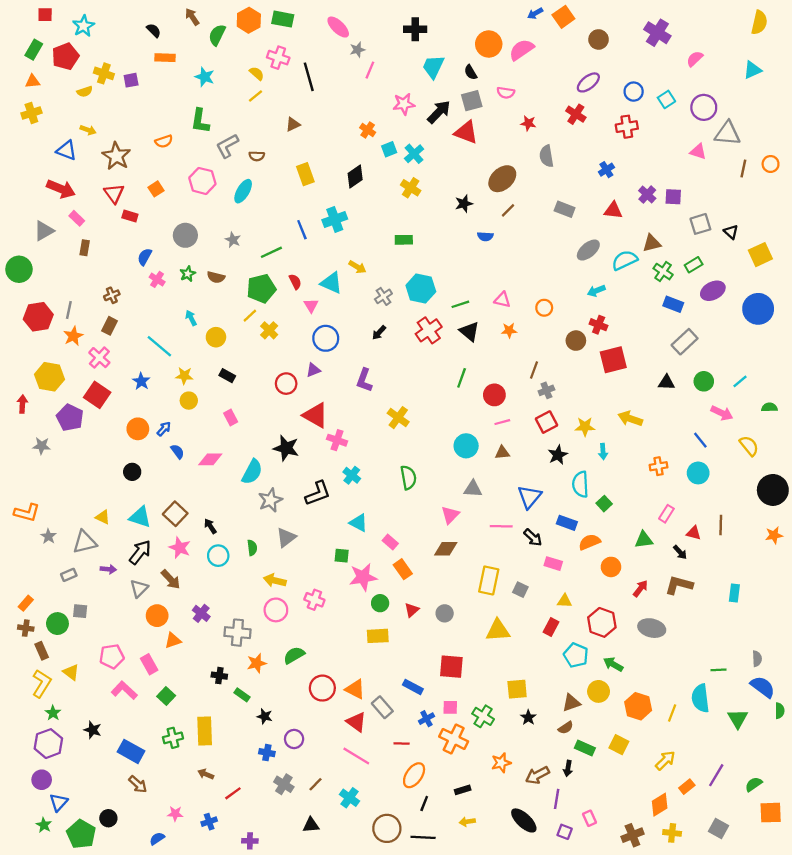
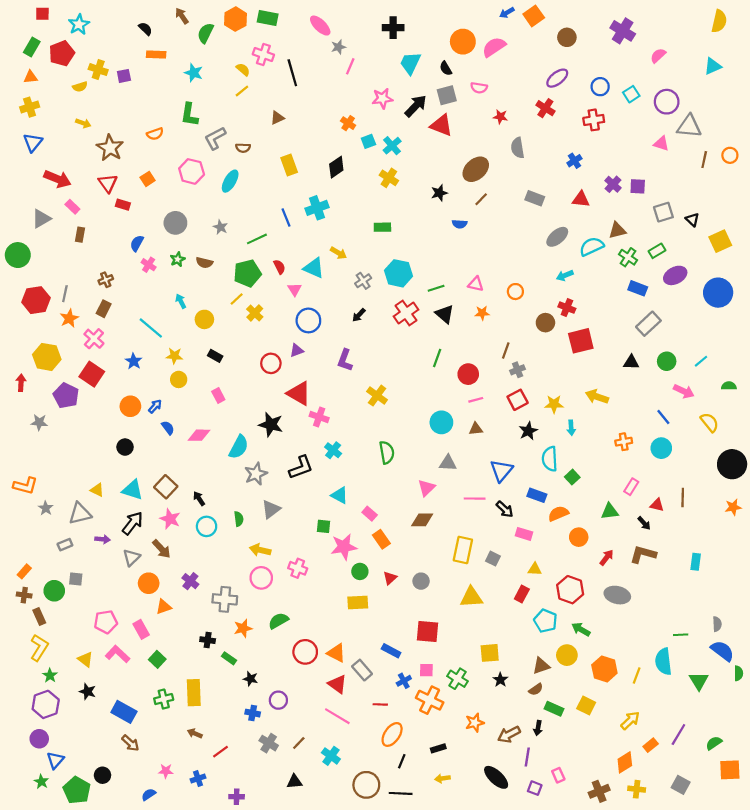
blue triangle: (67, 150) -> (33, 142), moved, turned 48
yellow triangle: (71, 672) -> (85, 659), moved

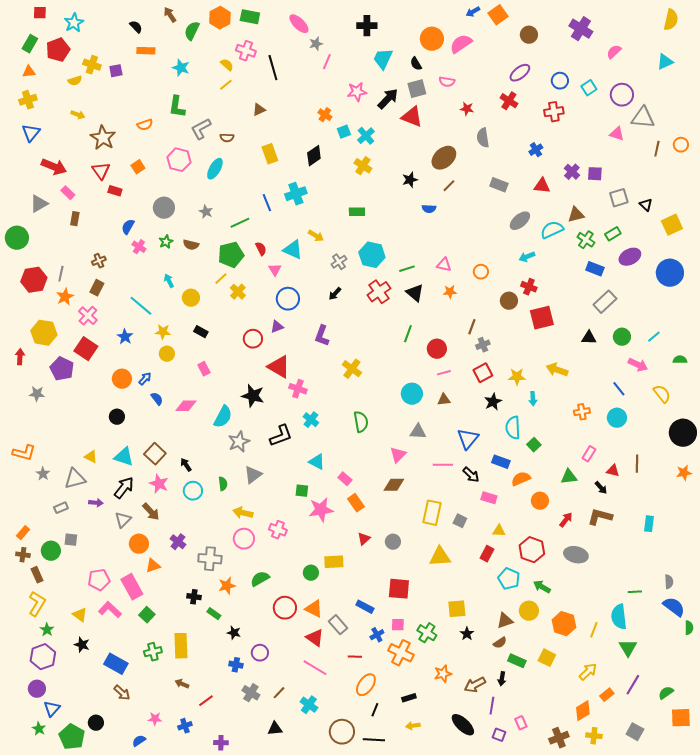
green circle: (360, 571) -> (311, 573), moved
pink rectangle: (141, 629) -> (132, 587), size x1.4
green triangle: (699, 681) -> (628, 648), moved

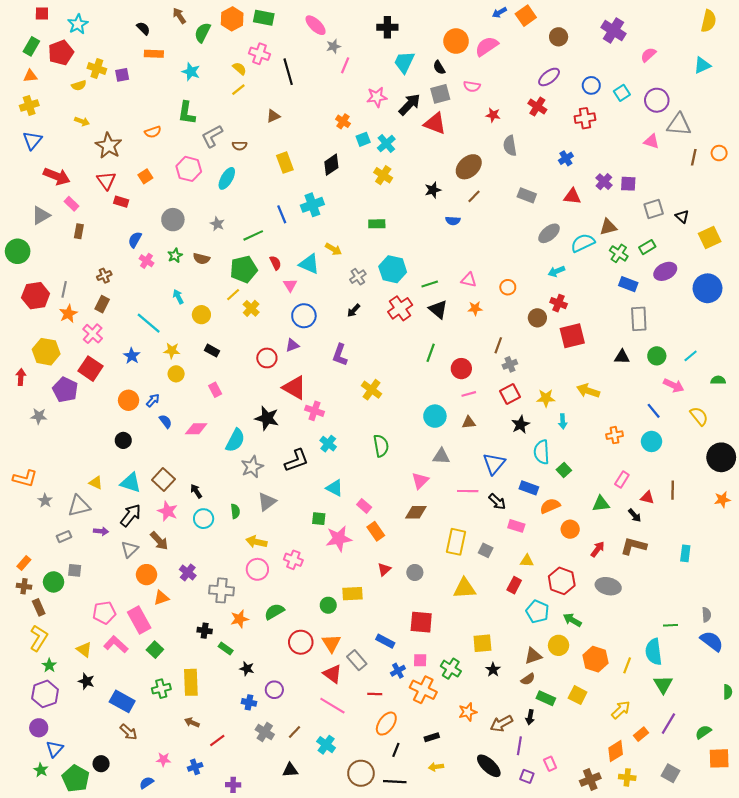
gray rectangle: (605, 302) -> (639, 319), turned -50
orange triangle: (314, 609) -> (331, 643), turned 30
green semicircle: (689, 628) -> (728, 692), moved

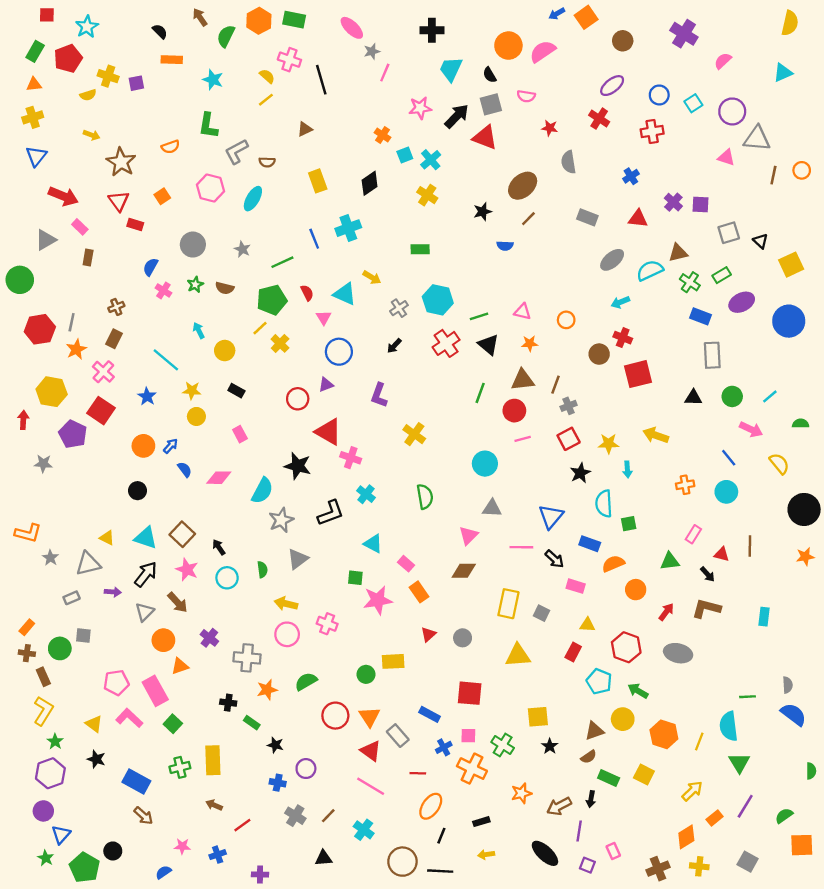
brown triangle: (469, 422) -> (523, 380), moved, size x1.5
green square: (564, 470) -> (629, 524), turned 32

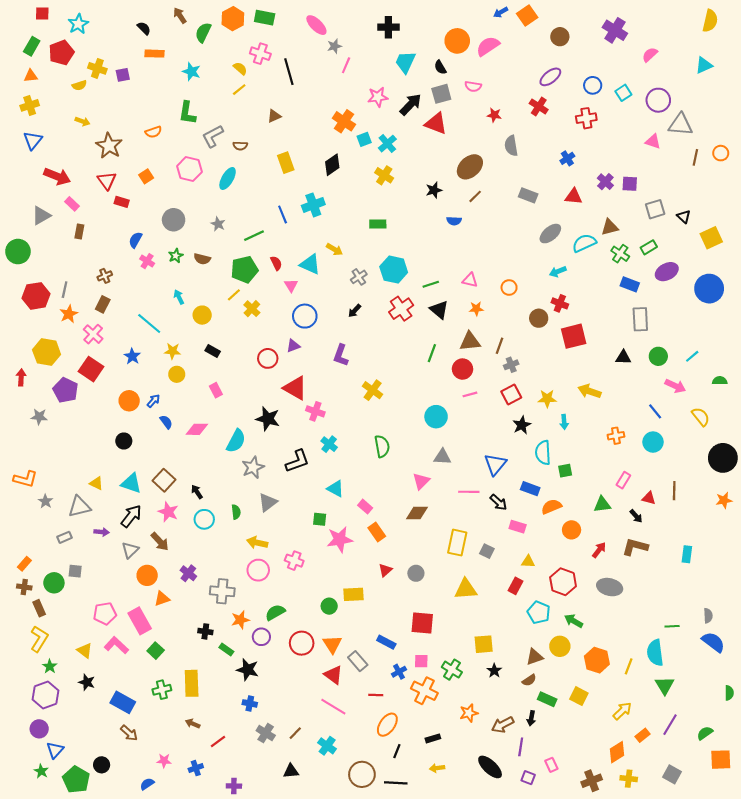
orange cross: (382, 135) -> (344, 121), size x1.5
black star: (275, 745) -> (248, 670), size x1.5
purple circle: (306, 769) -> (261, 637), moved

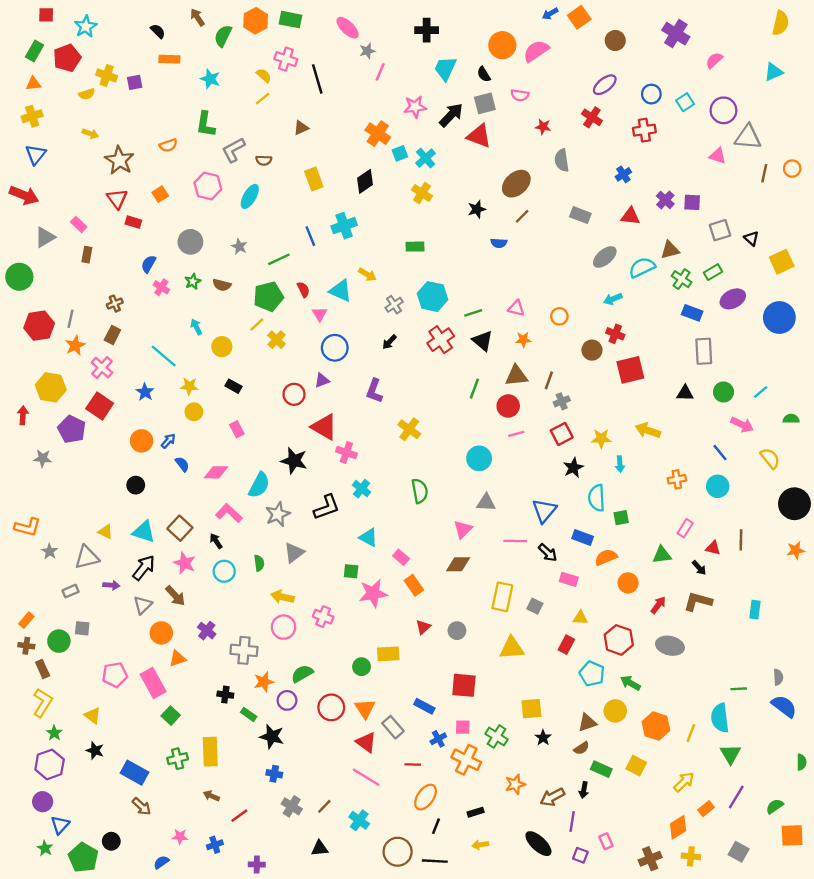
red arrow: (57, 176) -> (24, 195), moved
pink L-shape: (116, 645) -> (229, 513), moved

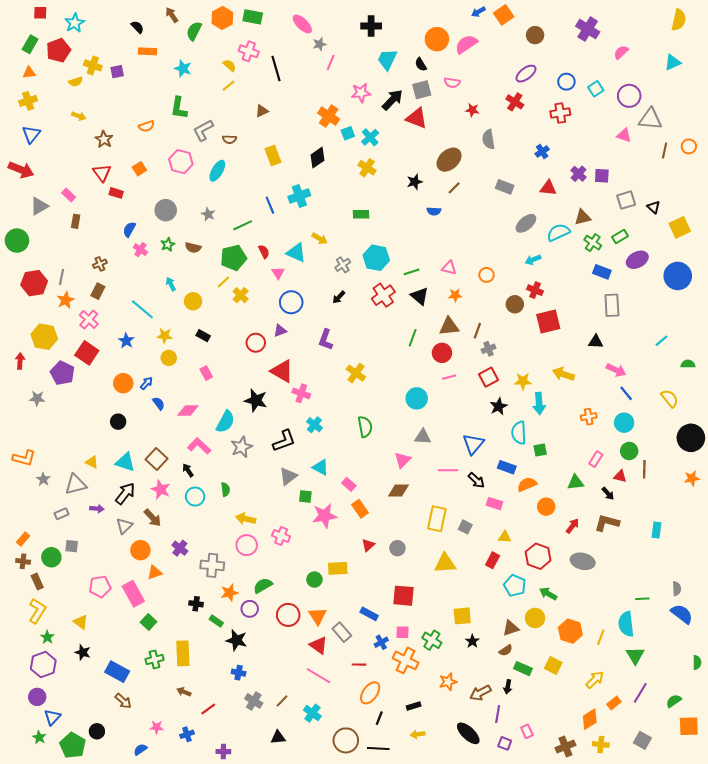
brown star: (119, 160) -> (104, 139), size x0.7
green circle: (723, 392) -> (629, 451), moved
pink arrow: (742, 425) -> (616, 370), moved
cyan arrow: (620, 464) -> (539, 403), size x1.5
gray triangle: (294, 553) -> (288, 476), moved

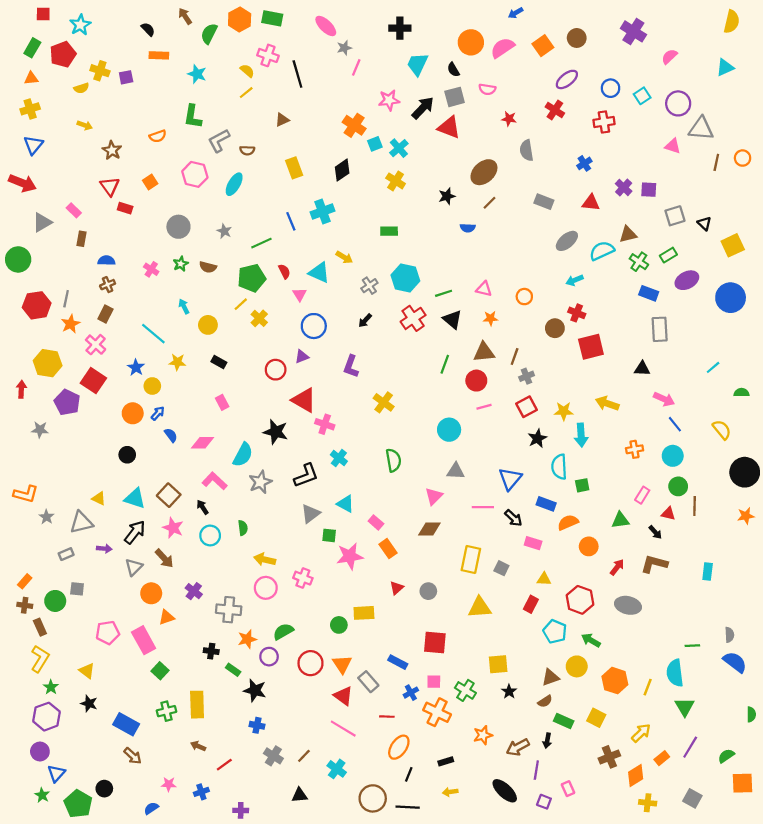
orange square: (504, 15) -> (543, 46), moved
blue semicircle: (129, 229) -> (106, 261), moved, turned 63
yellow circle: (169, 358) -> (152, 386), moved
brown cross: (565, 746) -> (609, 757), moved

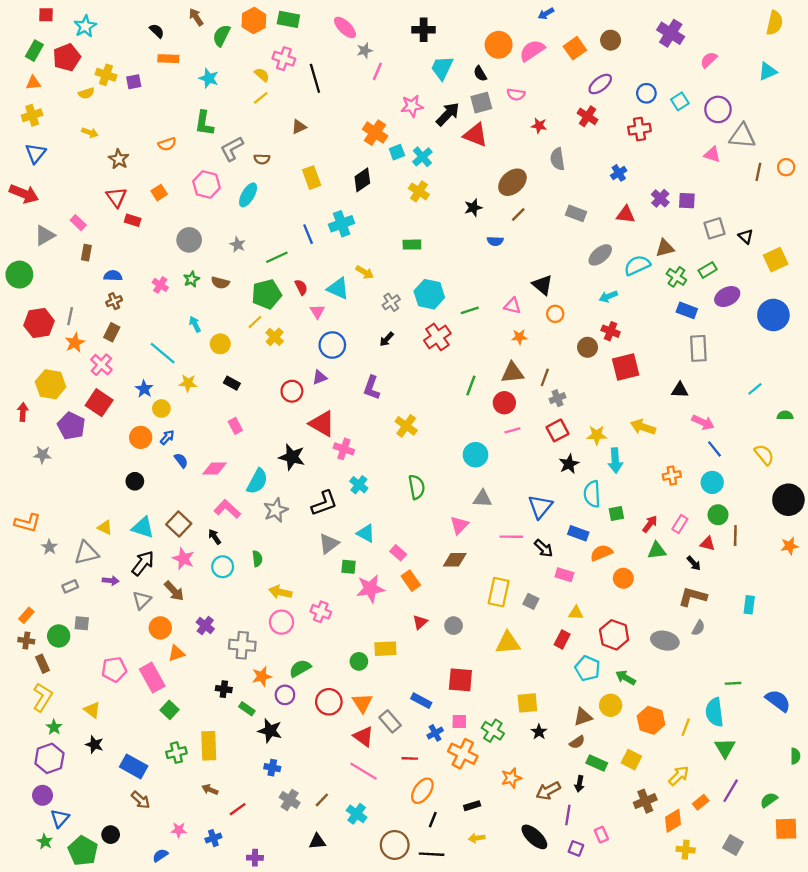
black triangle: (452, 319) -> (542, 285), moved
red arrow: (617, 567) -> (650, 524), moved
gray semicircle: (729, 635) -> (698, 628), moved, turned 32

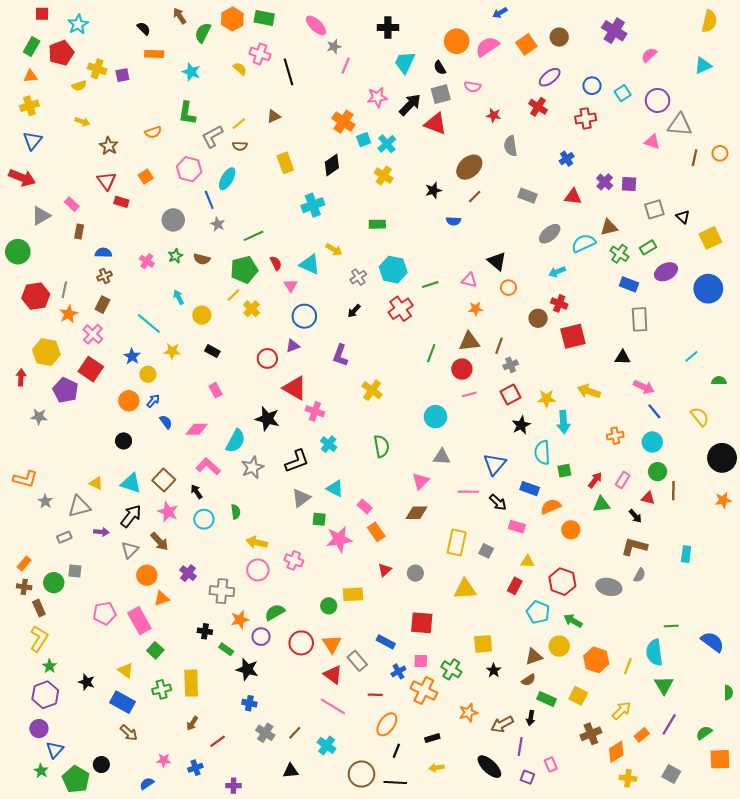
yellow line: (261, 98) -> (239, 124), moved
blue line: (308, 234) -> (209, 200), moved
yellow triangle: (92, 710) -> (126, 670), moved
brown arrow: (210, 790) -> (192, 723), turned -80

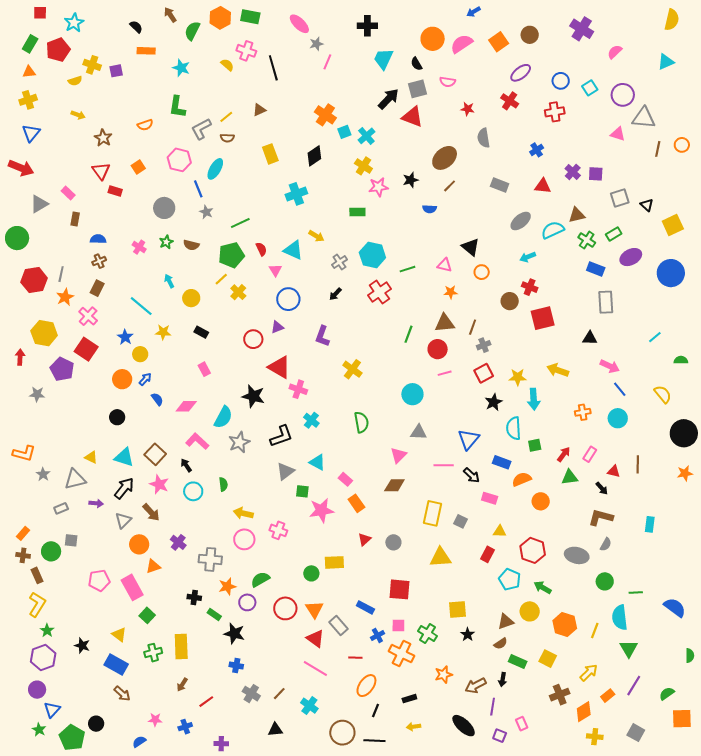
pink star: (377, 97) -> (378, 187), moved
green circle: (658, 472) -> (605, 581), moved

